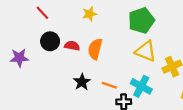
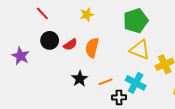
red semicircle: (72, 46) -> (70, 45), turned 136
purple star: (19, 58) -> (21, 56), turned 30
orange line: (109, 85) -> (106, 82), turned -40

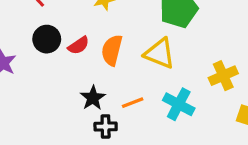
yellow triangle: (140, 50) -> (160, 53), moved
black cross: (119, 97) -> (106, 127), moved

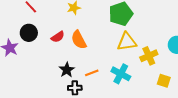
black circle: (47, 39) -> (29, 33), moved
orange semicircle: (112, 50) -> (79, 40), turned -42
yellow triangle: (160, 53) -> (127, 42), moved, turned -30

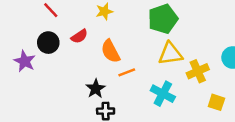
red semicircle: (58, 37) -> (79, 36), moved
orange line: (92, 73) -> (127, 72), moved

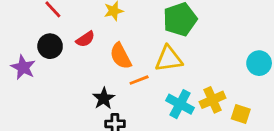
yellow triangle: (170, 54) -> (169, 59), moved
yellow cross: (198, 71) -> (212, 100), moved

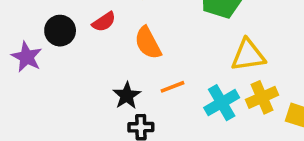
yellow triangle: (169, 59) -> (248, 55), moved
orange line: (139, 80) -> (172, 87), moved
cyan cross: (180, 104) -> (222, 103), turned 32

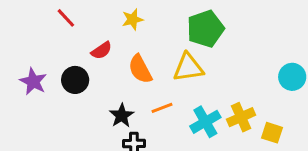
black circle: (60, 31) -> (75, 80), moved
yellow triangle: (248, 55) -> (188, 68), moved

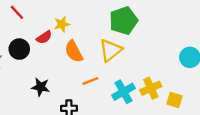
yellow star: (132, 19) -> (62, 24), moved
yellow triangle: (188, 68) -> (110, 50), turned -30
black circle: (75, 80) -> (19, 49), moved
black star: (122, 116) -> (41, 87), moved, turned -30

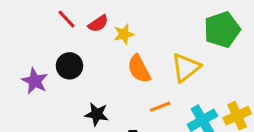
green pentagon: (124, 21) -> (222, 30), moved
red semicircle: (44, 37) -> (98, 24), moved

